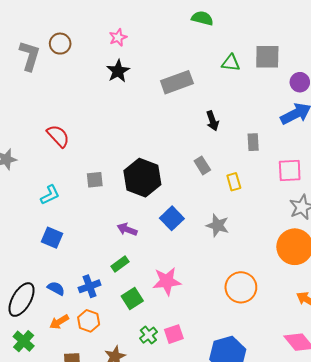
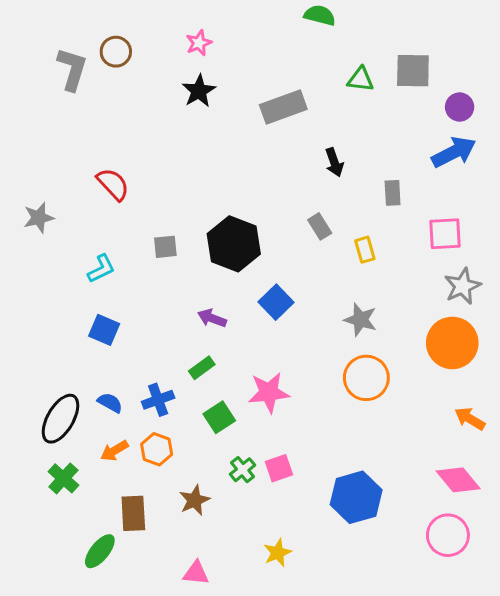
gray star: (218, 225) -> (361, 320), moved
orange circle: (241, 287) -> (366, 378), moved

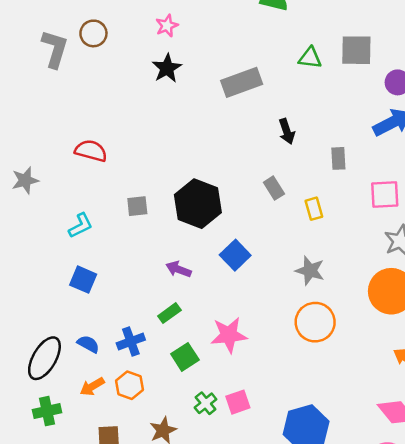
red semicircle: (113, 184) -> (91, 151), turned -32
green cross: (63, 478) -> (47, 411), turned 36

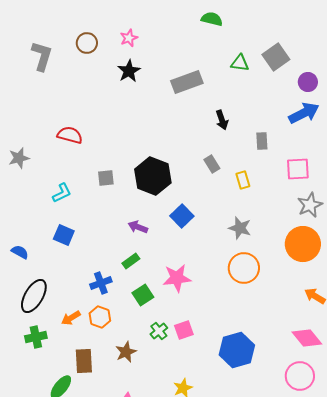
brown circle: (93, 33) -> (87, 43), moved
gray square: (356, 50) -> (276, 57), turned -36
blue semicircle: (88, 344) -> (20, 252), moved

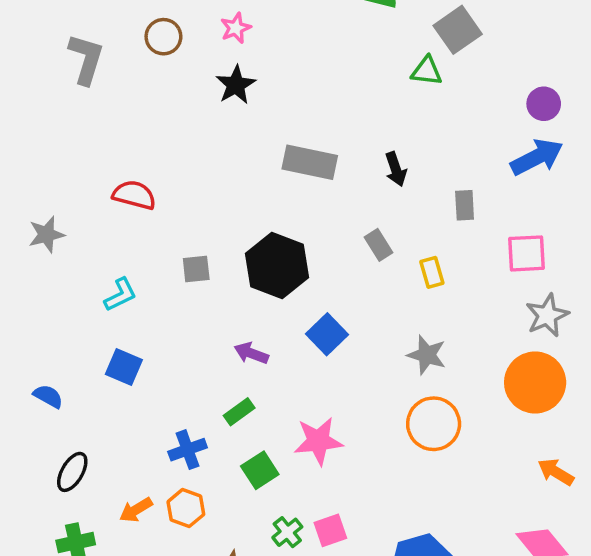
gray square: (276, 57) -> (458, 30), moved
gray rectangle: (187, 82) -> (310, 162), moved, turned 32
black ellipse: (34, 296) -> (72, 472), size x0.7

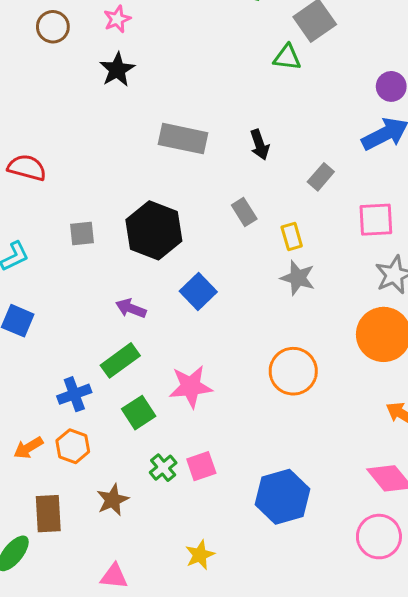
gray rectangle: (465, 205) -> (321, 177), turned 44
gray star: (427, 355) -> (298, 278), moved
green rectangle: (239, 412) -> (120, 360), size x1.4

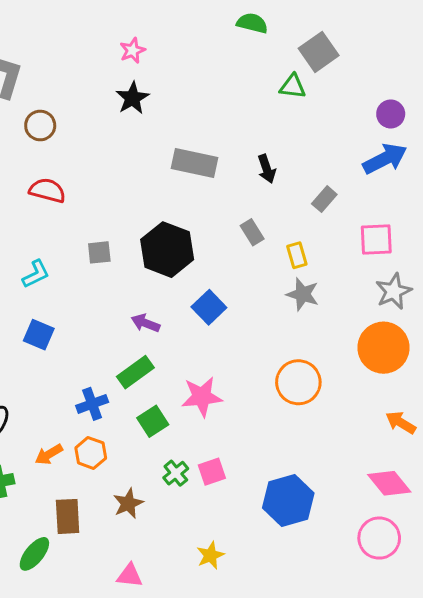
brown circle: (53, 27) -> (40, 126), moved

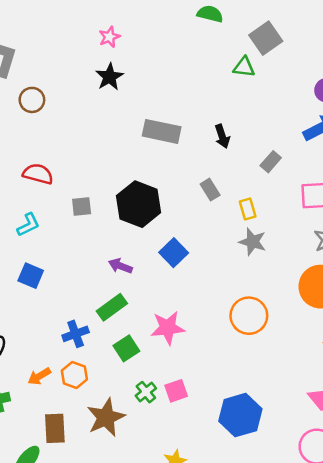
red semicircle: (47, 190) -> (38, 174), moved
brown star: (128, 503) -> (106, 417), size x1.5

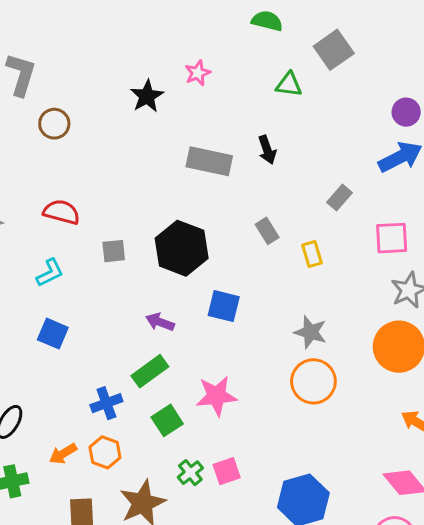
pink star: (109, 37) -> (198, 73), moved
green triangle: (244, 67) -> (289, 85), moved
black arrow: (222, 136) -> (267, 150), moved
gray star: (252, 242) -> (311, 332), moved
blue square: (174, 253) -> (224, 306), turned -32

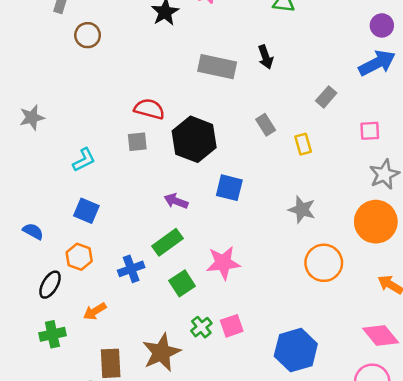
red semicircle: (62, 212) -> (149, 109), moved
pink square: (392, 238) -> (370, 131), size x0.7
orange circle: (313, 381) -> (324, 263), moved
orange hexagon: (105, 452) -> (79, 257), moved

